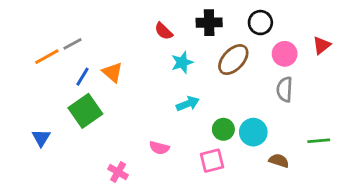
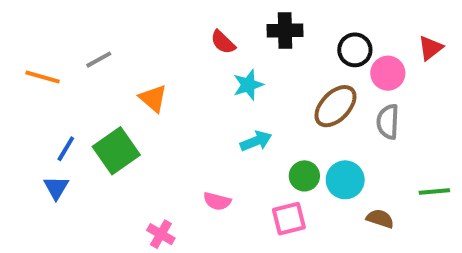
black circle: (260, 23) -> (355, 50), moved
red triangle: (322, 45) -> (430, 48), moved
orange line: (47, 57) -> (43, 77), moved, turned 45
brown ellipse: (233, 60) -> (335, 106), moved
blue line: (82, 77) -> (66, 149), moved

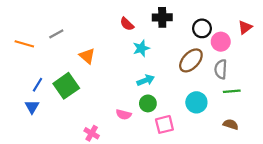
green circle: (304, 176) -> (148, 103), moved
green line: (434, 191) -> (232, 91), moved
brown semicircle: (380, 219) -> (231, 124), moved

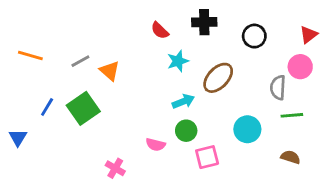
gray line: (56, 34) -> (80, 61), moved
pink circle: (221, 42) -> (300, 67), moved
brown ellipse: (191, 60) -> (218, 78), moved
blue triangle: (32, 107) -> (18, 138), moved

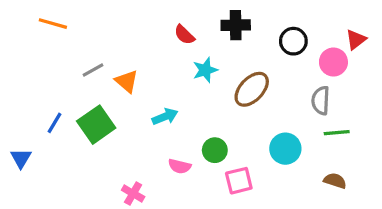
orange line: (30, 56) -> (53, 24), moved
pink circle: (300, 67) -> (333, 62), moved
cyan arrow: (183, 101) -> (165, 117), moved

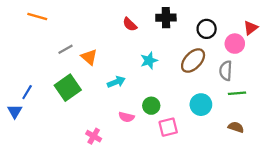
cyan star: (205, 70) -> (149, 61), moved
brown ellipse: (252, 89) -> (193, 61), moved
blue line: (54, 123) -> (27, 92), moved

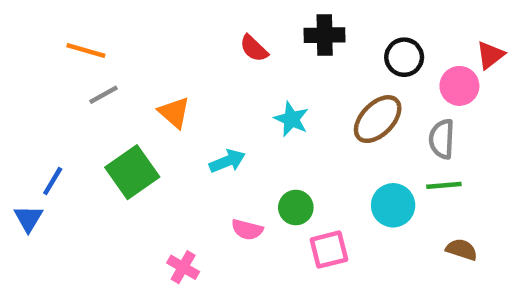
orange line: (37, 16) -> (86, 51), moved
gray line: (65, 49) -> (104, 95), moved
cyan star: (149, 61) -> (291, 119), turned -30
green line: (237, 93) -> (444, 185), moved

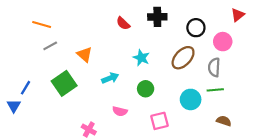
red triangle: (490, 55) -> (238, 15), moved
green circle: (296, 208) -> (146, 89), moved

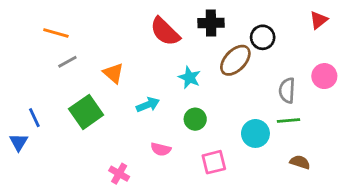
red semicircle: (123, 23) -> (165, 32), size x1.6
pink circle: (223, 42) -> (324, 76), moved
brown ellipse: (183, 58) -> (235, 60), moved
blue line: (26, 88) -> (34, 118), turned -56

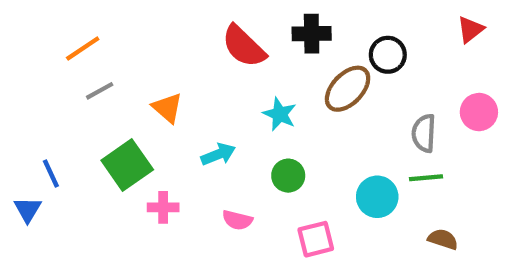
orange line: (56, 33) -> (83, 48), turned -50
pink cross: (119, 174) -> (163, 207), moved, turned -30

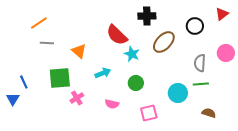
red semicircle: (244, 46) -> (117, 35), moved
black circle: (388, 55) -> (195, 26), moved
gray line: (100, 91) -> (47, 43), turned 32
green square: (127, 165) -> (60, 78), turned 30
pink cross: (163, 207) -> (77, 98), turned -32

